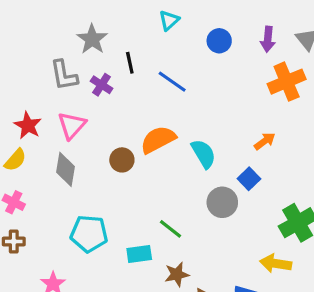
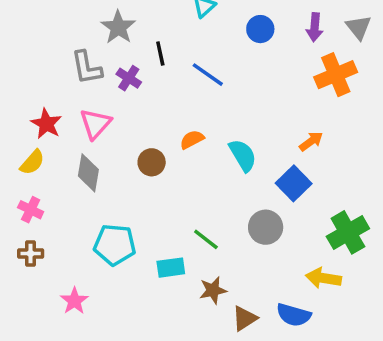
orange semicircle: (158, 140) -> (192, 140), size x0.6
blue square: (249, 179) -> (294, 183), size x1.4
gray circle: (222, 202) -> (266, 227), moved

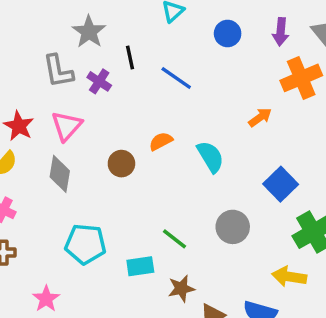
orange arrow: (311, 141) -> (260, 117), moved
blue square: (294, 183) -> (281, 184), moved

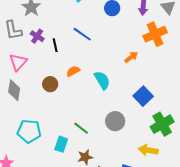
black line: (130, 57) -> (55, 45), moved
cyan rectangle: (140, 266) -> (61, 144), turned -63

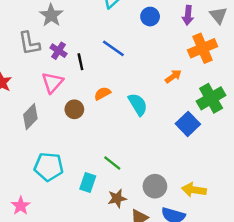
pink triangle: (18, 62) -> (52, 82), moved
gray diamond: (14, 90) -> (30, 117), turned 35
gray circle: (115, 121) -> (155, 186), moved
green cross: (162, 124) -> (211, 98), moved

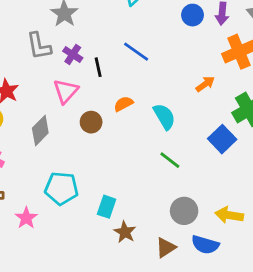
blue circle: (150, 17) -> (193, 15), moved
green line: (112, 163) -> (170, 160), moved
brown star: (117, 198) -> (125, 232), moved, turned -30
pink star: (21, 206) -> (26, 218), moved

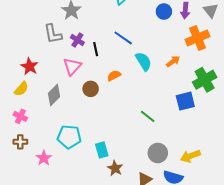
cyan semicircle: (164, 116) -> (144, 61), moved
blue square: (222, 139) -> (185, 101), turned 30
cyan rectangle: (107, 207) -> (102, 150), turned -35
yellow arrow: (229, 215) -> (190, 156), turned -30

